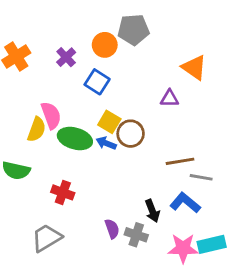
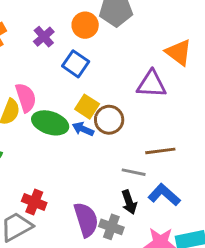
purple triangle: (170, 99) -> (152, 84), size x1.5
gray line: (201, 177) -> (134, 172), moved
red cross: (63, 192) -> (34, 202), moved
purple semicircle: (112, 229) -> (86, 220), size x1.6

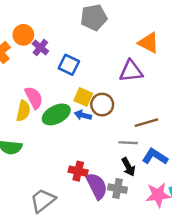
orange circle: (85, 25) -> (23, 35), moved
green ellipse: (50, 123) -> (56, 114), turned -36
red cross: (34, 202) -> (78, 171), moved

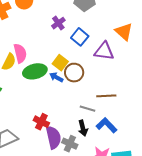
purple cross: (40, 47) -> (58, 23), moved
blue square: (69, 65) -> (80, 37), moved

